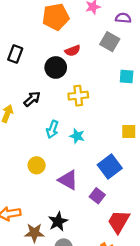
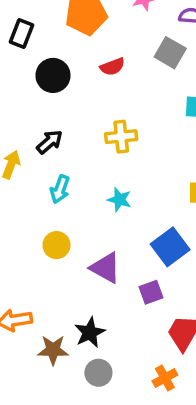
black rectangle: (15, 54) -> (22, 33), moved
black circle: (56, 67) -> (53, 75), moved
cyan arrow: (52, 129) -> (60, 189), moved
purple square: (97, 196) -> (151, 292), turned 32

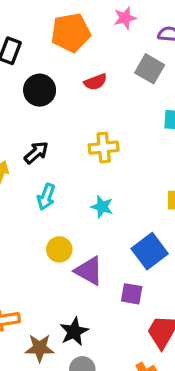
yellow circle: (57, 245) -> (59, 249), moved
purple square: (151, 292) -> (132, 294), turned 30

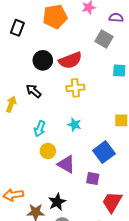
red semicircle: (95, 82) -> (70, 60), moved, size x1.6
black circle: (40, 90) -> (43, 60), moved
black arrow: (36, 153) -> (34, 91), turned -98
cyan arrow: (46, 197) -> (40, 129), moved

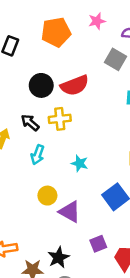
yellow cross: (75, 88) -> (60, 119), moved
cyan arrow: (40, 129) -> (37, 155), moved
purple square: (93, 179) -> (98, 244), moved, turned -32

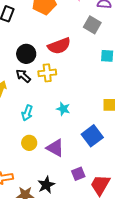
black circle: (41, 85) -> (26, 54), moved
cyan arrow: (37, 155) -> (27, 113), moved
yellow circle: (47, 196) -> (29, 143), moved

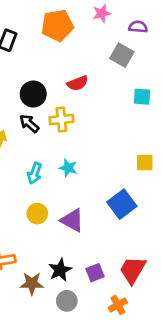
red semicircle: (59, 46) -> (78, 83), size x0.7
cyan star: (63, 109) -> (68, 168), moved
purple square: (78, 174) -> (95, 273), moved

